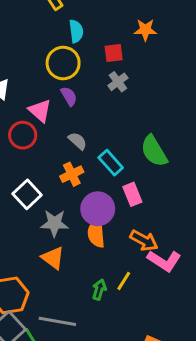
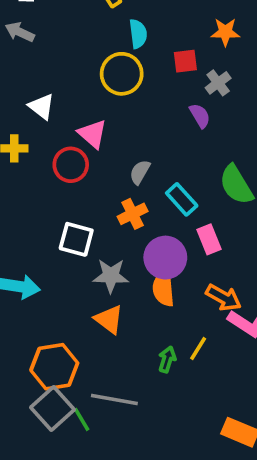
gray cross: (118, 82) -> (218, 83), moved
purple semicircle: (69, 96) -> (200, 116), moved
gray semicircle: (78, 141) -> (140, 172), turned -102
white square: (27, 194) -> (76, 239), turned -32

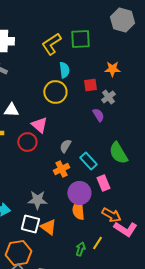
white triangle: (42, 107) -> (11, 110), turned -35
white square: (76, 239) -> (30, 224), moved
gray star: (111, 276) -> (37, 200), moved

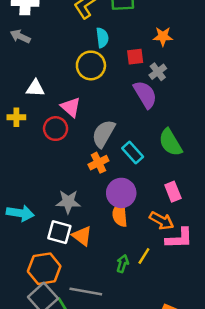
purple semicircle: (98, 115) -> (145, 94), size x1.6
gray semicircle: (65, 146) -> (104, 134), size x1.6
pink rectangle: (103, 183) -> (173, 192), moved
pink L-shape: (125, 229) -> (179, 238), turned -35

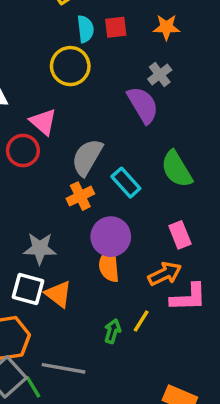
red square: (135, 57) -> (116, 27), moved
orange arrow: (162, 221) -> (165, 274), turned -55

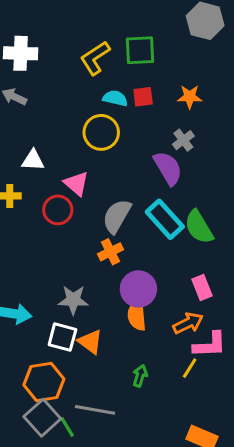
cyan semicircle: (85, 29) -> (115, 98), turned -70
cyan rectangle: (126, 183) -> (165, 219), moved, size x1.4
yellow line: (141, 321) -> (190, 368), moved

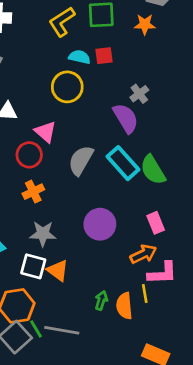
orange star: (190, 97) -> (145, 24), moved
orange cross: (111, 252) -> (33, 192), moved
orange semicircle: (137, 315) -> (124, 306), moved
yellow line: (190, 368) -> (145, 294), turned -42
green line: (67, 427) -> (36, 329), moved

